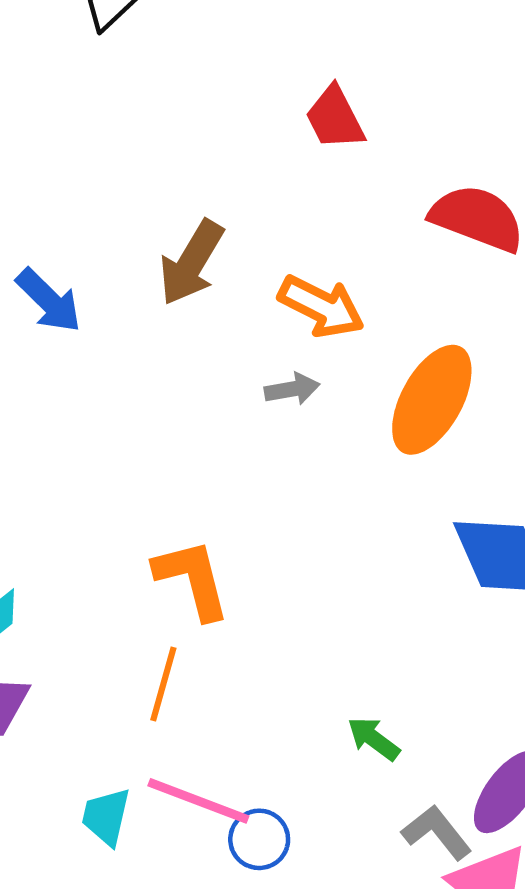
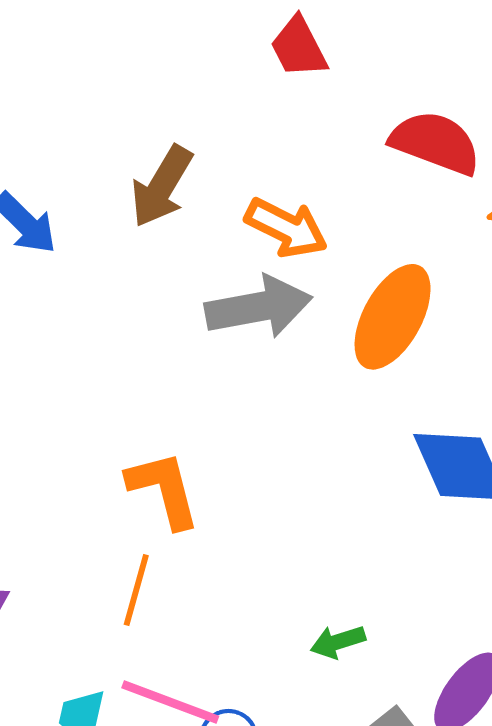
gray arrow: (292, 389) -> (259, 307), size x2.0
green arrow: (374, 739) -> (338, 642), turned -54

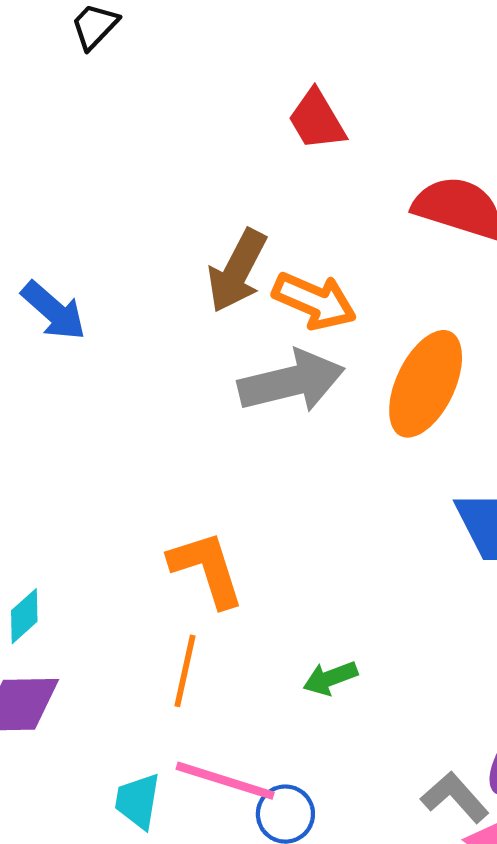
brown arrow: (162, 186) -> (237, 271), moved
green arrow: (338, 642) -> (330, 678), moved

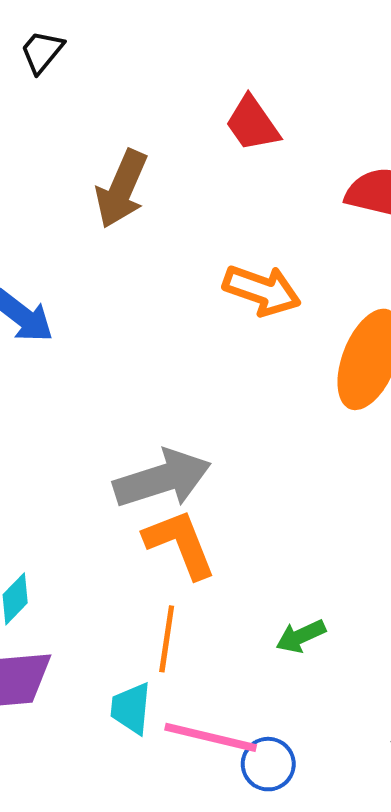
brown arrow: (237, 271) -> (122, 189), moved
gray arrow: (291, 382) -> (162, 479), moved
cyan trapezoid: (138, 801) -> (131, 708), moved

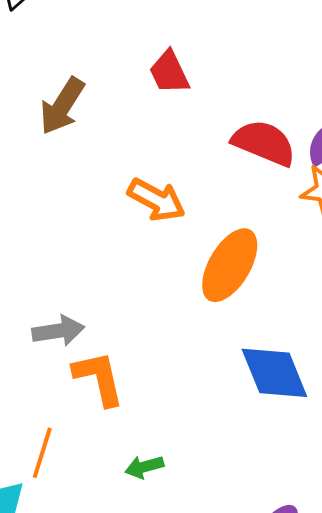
gray arrow: (162, 479) -> (58, 331), size x0.7
orange L-shape: (180, 544) -> (99, 378), moved

